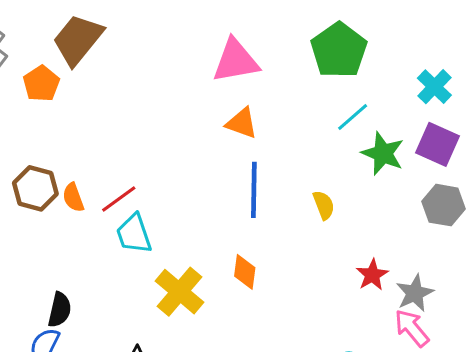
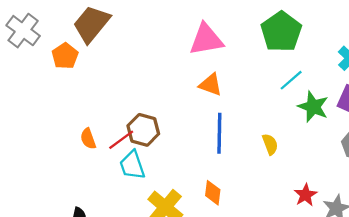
brown hexagon: (35, 188) -> (143, 130), moved

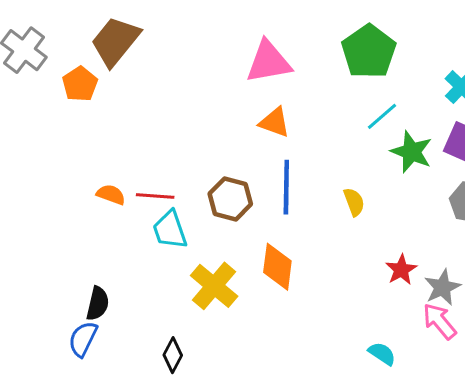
brown hexagon: (143, 130) -> (230, 199), moved
orange semicircle: (88, 139) -> (111, 195), turned 130
red line: (121, 140) -> (155, 196), turned 40
orange diamond: (213, 193) -> (277, 267), size x1.4

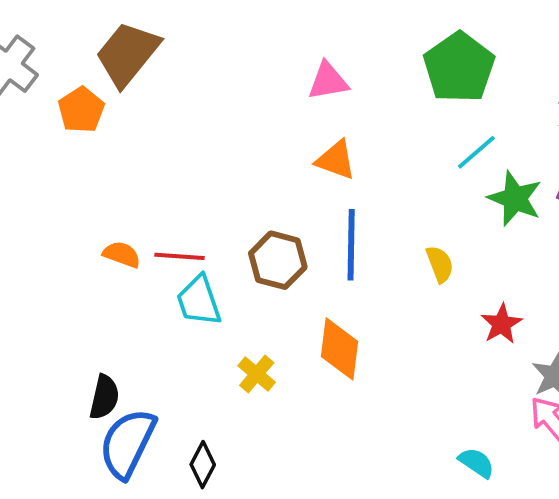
pink triangle: (269, 62) -> (328, 81), size x0.7
red star: (401, 270) -> (502, 324), moved
yellow cross: (214, 286) -> (257, 374), size x0.6
blue semicircle: (83, 339) -> (127, 443), moved, size x1.5

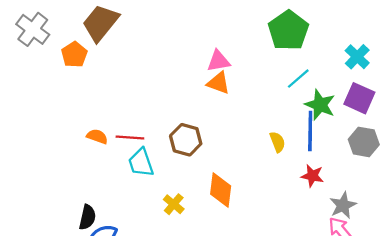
pink triangle: (328, 81) -> (218, 61), moved
blue line: (351, 245) -> (310, 131), moved
red star: (502, 324) -> (312, 176), turned -30

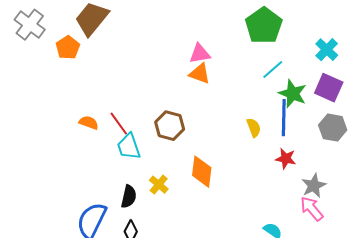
red line: (130, 138) -> (119, 124), turned 50
black semicircle: (87, 217) -> (129, 197), moved

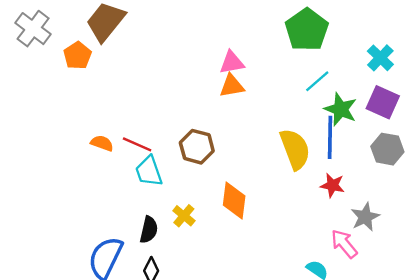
orange triangle: (200, 74) -> (232, 86), turned -30
red line: (119, 124) -> (137, 144), turned -30
yellow semicircle: (254, 128) -> (295, 149), size x1.8
pink arrow: (312, 209) -> (344, 244), moved

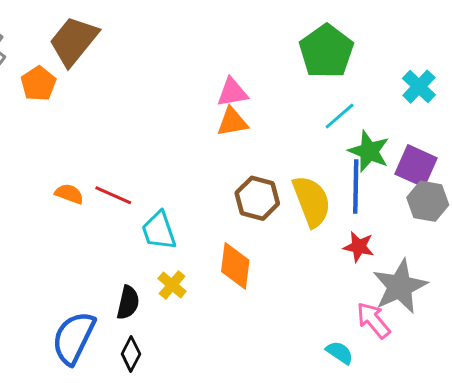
purple square: (383, 102) -> (416, 166), moved
brown hexagon: (197, 147) -> (257, 198), moved
cyan trapezoid: (149, 171) -> (159, 231), moved
gray star: (365, 217) -> (400, 286), size x1.5

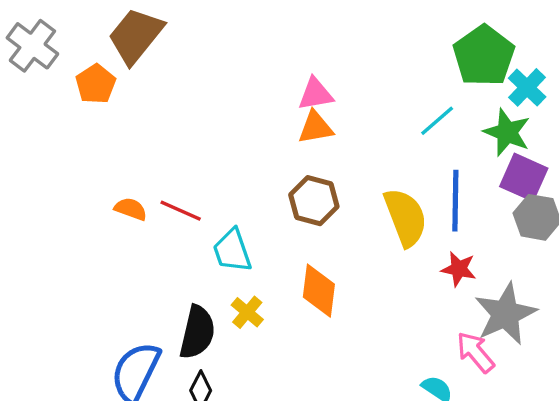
green pentagon: (326, 51) -> (484, 56), moved
green star: (369, 151) -> (507, 132), moved
brown hexagon: (257, 198) -> (314, 201), moved
black semicircle: (128, 303) -> (197, 332), size x1.4

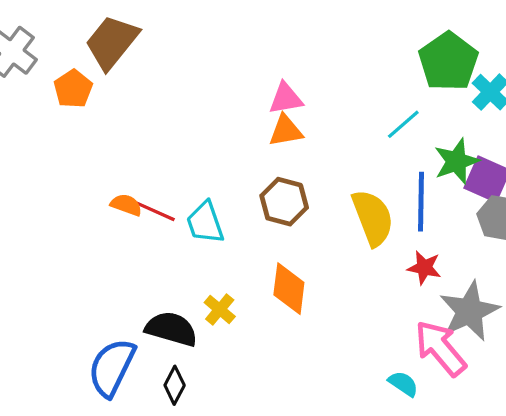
green star: (507, 132) -> (456, 161), moved, turned 30
orange semicircle: (131, 209) -> (126, 205), moved
cyan trapezoid: (232, 251) -> (205, 223), moved
black semicircle: (197, 332) -> (171, 329), turned -87
pink arrow: (475, 352) -> (440, 348), size x1.4

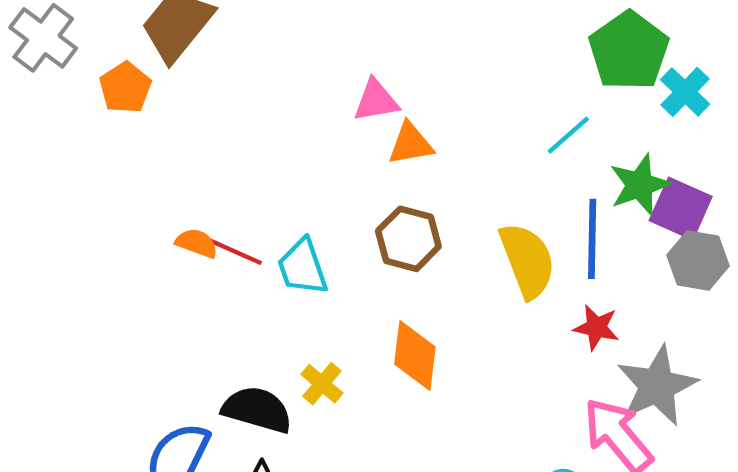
pink triangle: (286, 99) -> (376, 101), moved

